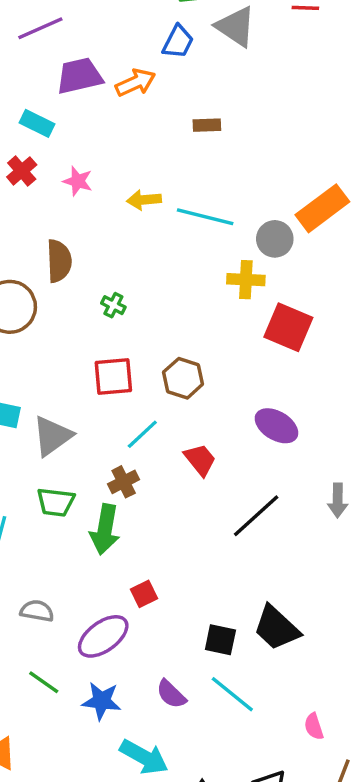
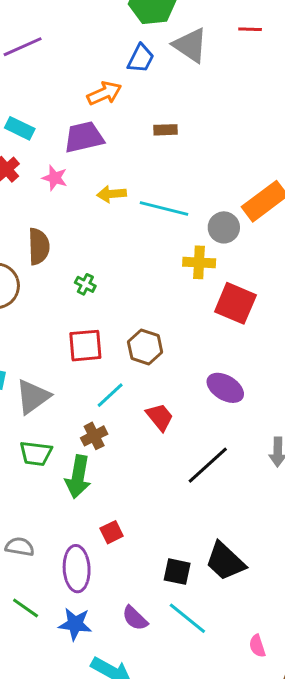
purple trapezoid: (79, 76) -> (84, 137), moved
purple ellipse: (103, 636) -> (77, 569), turned -57

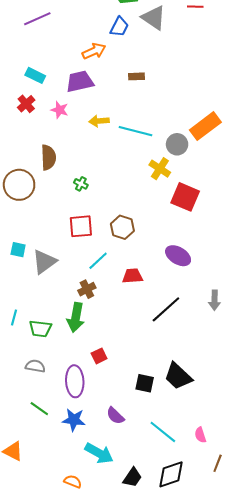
yellow cross: (199, 262) -> (160, 169), turned 30
red trapezoid: (160, 417) -> (132, 276), turned -55
green trapezoid: (36, 453) -> (40, 329), moved
cyan line: (187, 618) -> (163, 432), moved

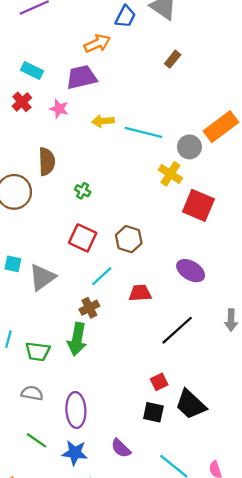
brown rectangle: (137, 76) -> (173, 59), moved, turned -49
red square: (81, 226) -> (83, 238), turned 30
red square: (99, 356) -> (159, 382), moved

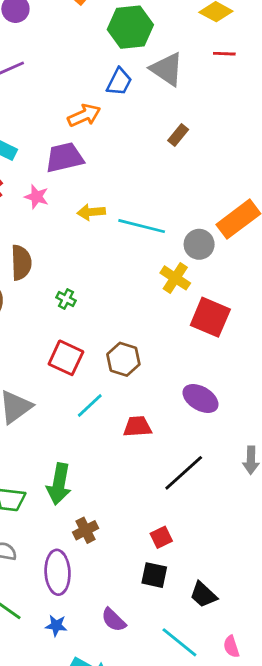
brown cross: (89, 308) -> (86, 530), moved
black trapezoid: (191, 404) -> (203, 595), moved, size x0.7
blue star: (75, 453) -> (56, 626), size x0.7

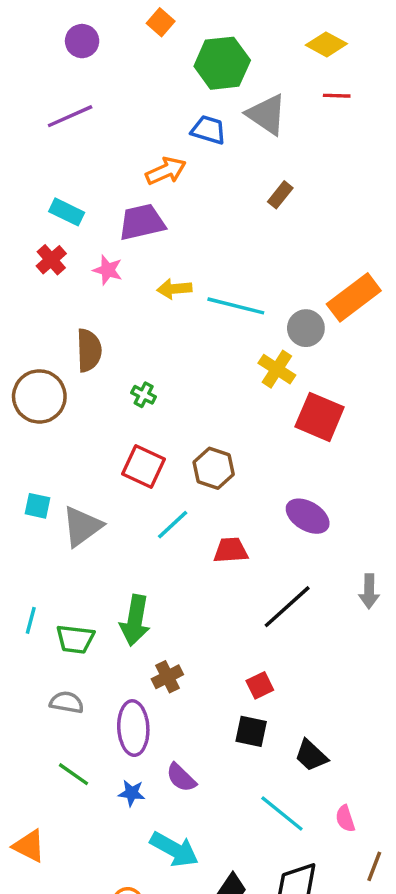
blue trapezoid: (119, 82) -> (208, 130), turned -100
purple semicircle: (114, 620) -> (181, 778), moved

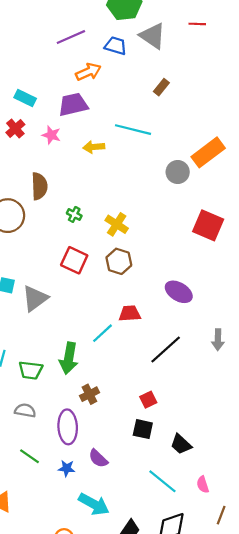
purple line: (70, 116) -> (71, 37), moved
cyan line: (236, 306) -> (133, 130), moved
yellow cross: (277, 369) -> (117, 224), moved
red square: (320, 417) -> (208, 225), moved
cyan line: (173, 525) -> (102, 333), moved

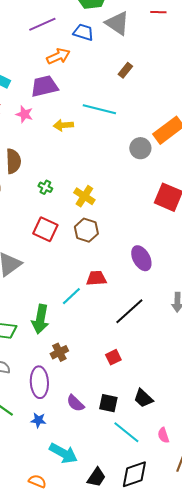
purple ellipse: (179, 292) -> (141, 258), turned 30
black square: (143, 429) -> (108, 403), moved
purple semicircle: (98, 458) -> (75, 403), moved

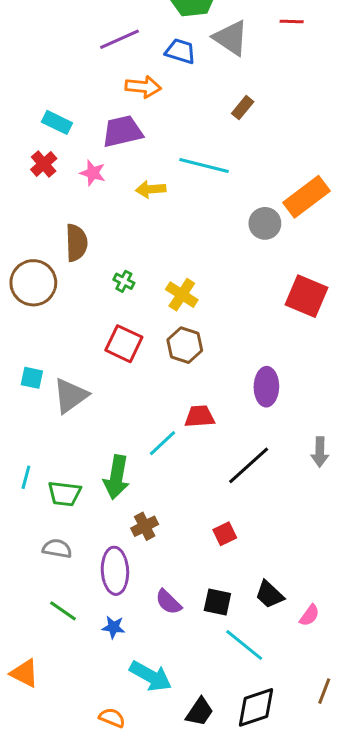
orange arrow: (58, 56) -> (143, 87), turned 30
purple ellipse: (141, 258) -> (266, 387), turned 30
pink semicircle: (163, 435) -> (309, 615), moved, turned -126

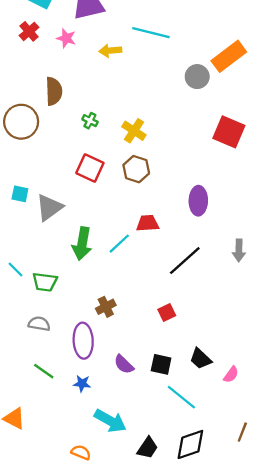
cyan line: (26, 477) -> (15, 270), turned -60
green arrow: (116, 477) -> (82, 244), moved

